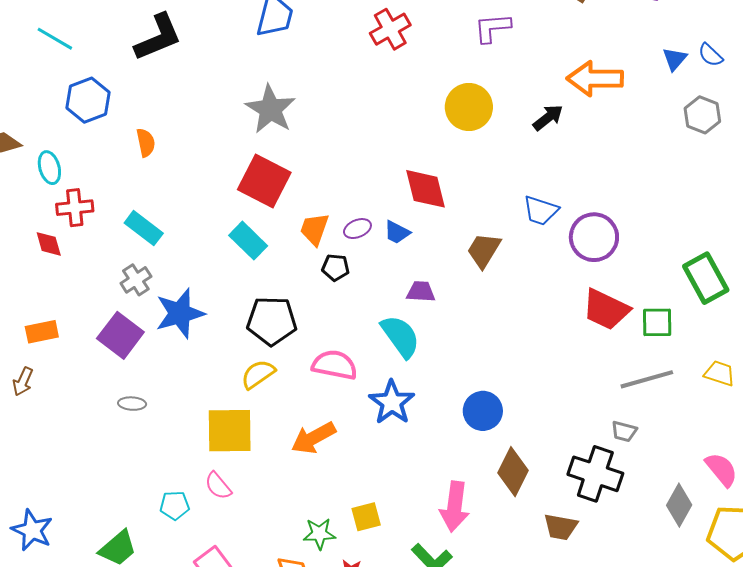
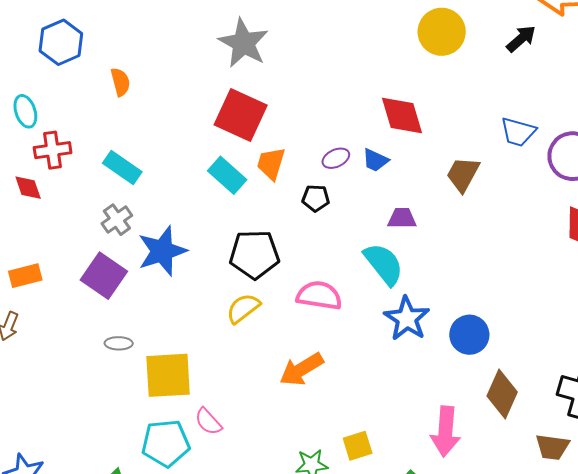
orange trapezoid: (314, 229) -> (271, 164), moved
blue star: (392, 402) -> (407, 319), moved
yellow square: (230, 431) -> (168, 375), moved
cyan pentagon: (175, 505) -> (166, 443), size x1.6

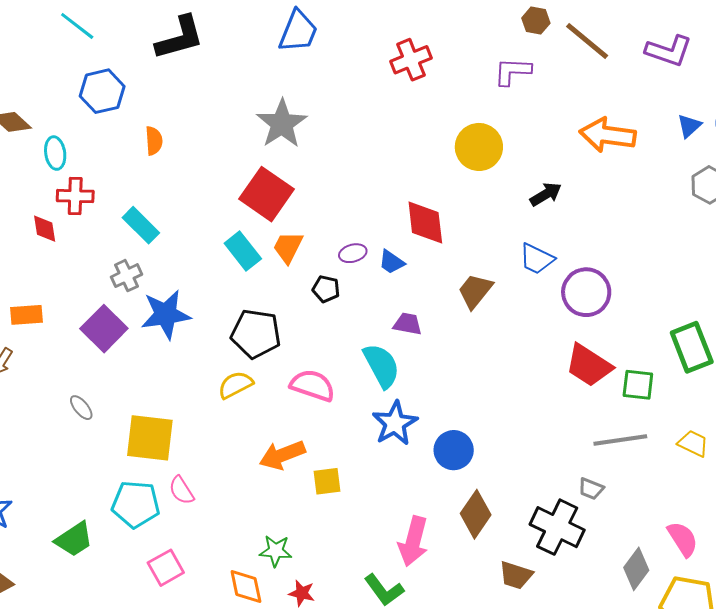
black arrow: (521, 39) -> (546, 194), moved
gray ellipse: (119, 343) -> (81, 408), moved, turned 40
yellow square: (358, 446) -> (327, 481), moved

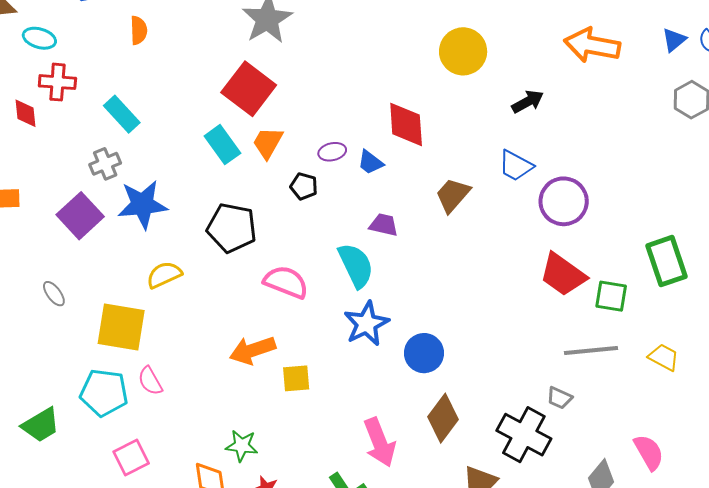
cyan ellipse: (55, 153) -> (39, 38), turned -68
yellow semicircle: (235, 385) -> (164, 275), moved
pink arrow: (413, 541) -> (380, 442), turned -39

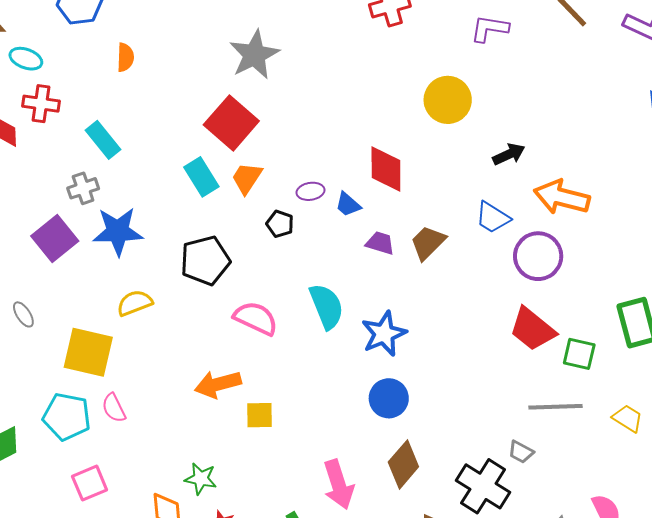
orange arrow: (592, 45) -> (562, 197), moved
purple trapezoid: (384, 225) -> (380, 243), moved
black pentagon: (232, 228) -> (205, 261), turned -30
blue star: (366, 324) -> (384, 334), moved

